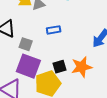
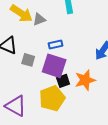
purple square: (28, 66) -> (54, 66), moved

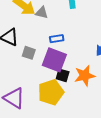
gray triangle: (39, 19) -> (42, 13), turned 32
black square: (63, 81) -> (63, 75), turned 32

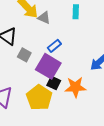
blue rectangle: (57, 39) -> (54, 46), turned -40
yellow pentagon: (51, 92) -> (39, 98), turned -30

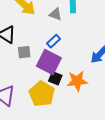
gray triangle: (44, 18) -> (56, 14), moved
gray square: (24, 55) -> (24, 52), turned -32

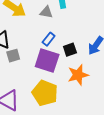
gray square: (24, 52) -> (13, 56), moved
black square: (55, 78) -> (70, 50), moved, turned -32

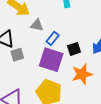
gray triangle: (46, 12) -> (37, 25), moved

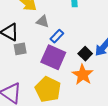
black square: (74, 49) -> (85, 54), moved, turned -32
orange star: (82, 74) -> (83, 75), turned -30

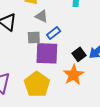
gray square: (20, 49) -> (34, 38), moved
purple square: (53, 57) -> (47, 53), turned -30

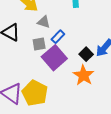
purple square: (47, 53) -> (54, 58), turned -35
yellow pentagon: (37, 84) -> (35, 93), moved

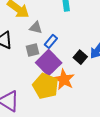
orange star: (84, 75) -> (64, 80), moved
yellow pentagon: (35, 93) -> (45, 86), moved

